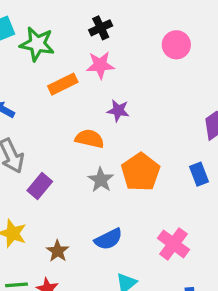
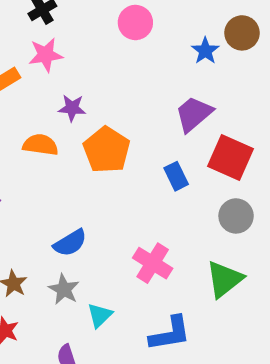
orange pentagon: (141, 172) -> (107, 150), moved
gray star: (101, 180) -> (64, 289), moved
blue semicircle: (108, 239) -> (70, 243), moved

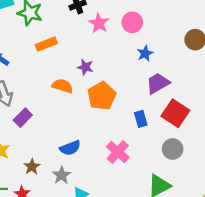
blue star: (205, 51) -> (145, 53), moved
pink star: (46, 55) -> (99, 23), moved, turned 30
pink cross: (153, 263) -> (118, 152), moved

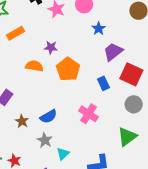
brown star: (32, 167) -> (22, 121), moved

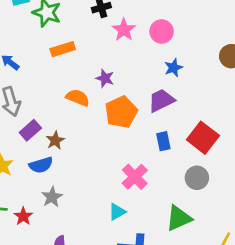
purple trapezoid: (113, 52) -> (161, 100), moved
blue semicircle: (48, 116) -> (41, 165), moved
brown star: (22, 121) -> (55, 140), moved
gray star: (45, 140) -> (52, 197), moved
cyan triangle: (63, 154) -> (117, 212), moved

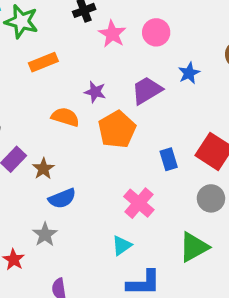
blue star: (173, 68) -> (189, 73), moved
purple trapezoid: (161, 100) -> (147, 90), moved
blue semicircle: (41, 165) -> (62, 198), moved

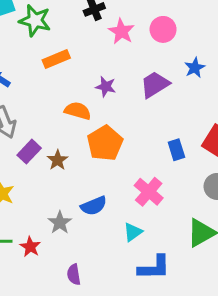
orange pentagon: (117, 129) -> (105, 143), moved
blue semicircle: (62, 198) -> (94, 206), moved

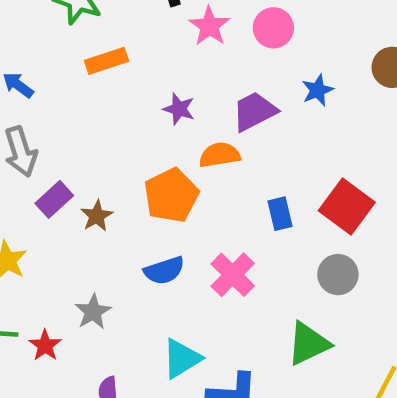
orange semicircle: (78, 111) -> (220, 155), moved, turned -30
blue semicircle: (94, 206) -> (164, 270), moved
cyan triangle: (133, 232) -> (182, 359), moved, size x1.4

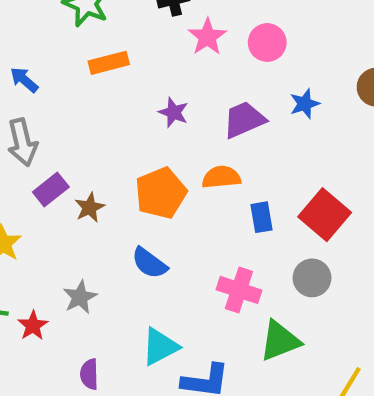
orange semicircle: (220, 155) -> (221, 177), moved
blue semicircle: (164, 270) -> (149, 263), turned 51
pink cross: (233, 275) -> (239, 290), moved, turned -30

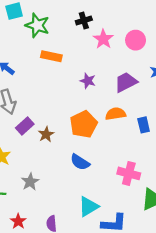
orange rectangle: (109, 63) -> (51, 56), turned 30
blue rectangle: (262, 217) -> (144, 125), moved
gray star: (80, 297) -> (30, 182), moved
red star: (33, 326) -> (18, 221), moved

